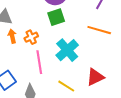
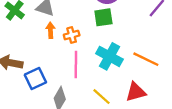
orange line: (99, 30) -> (146, 59), moved
cyan cross: (67, 50) -> (109, 56), turned -30

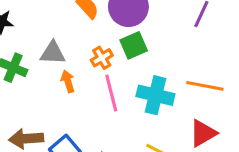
orange cross: (72, 35) -> (102, 58), moved
pink line: (76, 65) -> (111, 93), moved

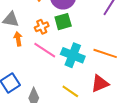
pink line: (111, 93) -> (45, 50), turned -50

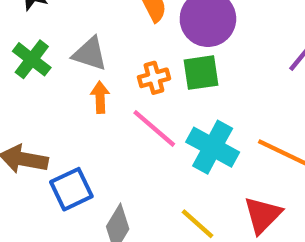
red triangle: (100, 83) -> (263, 215), turned -30

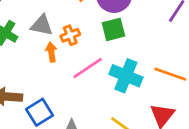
orange cross: (154, 78) -> (70, 35), moved
pink line: (154, 128) -> (88, 68), turned -68

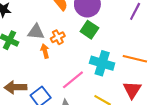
green square: (113, 29) -> (89, 30), turned -36
pink line: (88, 68) -> (73, 80), moved

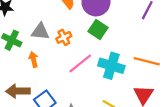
orange arrow: (45, 51) -> (33, 59), moved
pink line: (73, 80) -> (80, 63), moved

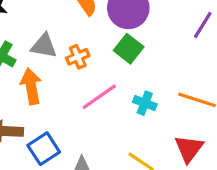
orange arrow: (33, 59) -> (31, 86), size x1.5
cyan cross: (111, 66) -> (145, 103), size x0.6

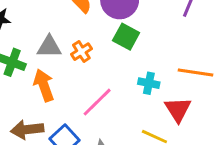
pink line: (99, 97) -> (97, 102), moved
red triangle: (189, 149) -> (178, 109), moved

